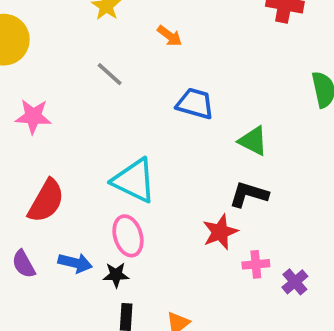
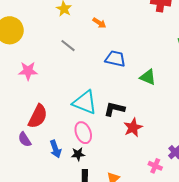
black L-shape: (249, 194) -> (114, 109), moved
blue arrow: (75, 263) -> (55, 149), turned 60
purple semicircle: (24, 264) -> (25, 139), moved
pink cross: (256, 264) -> (155, 166), moved, turned 32

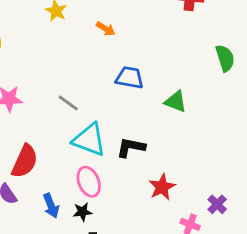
gray line: (68, 46) -> (68, 103), moved
red star: (133, 128) -> (162, 187), moved

